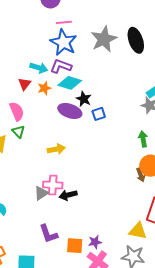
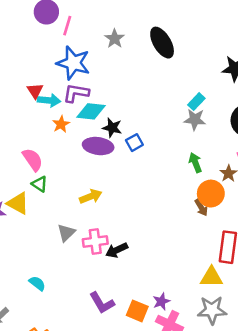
pink line: (64, 22) -> (67, 26), moved, turned -56
gray star: (104, 39) -> (115, 39), moved, size x0.6
red triangle: (25, 84) -> (35, 91), moved
gray triangle: (41, 193) -> (66, 233), moved
orange square: (75, 246) -> (137, 311), turned 30

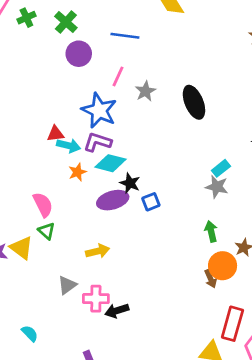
pink line: (67, 26) -> (118, 76), moved
red triangle: (35, 91) -> (55, 134), turned 48
purple ellipse: (98, 146) -> (113, 200), turned -32

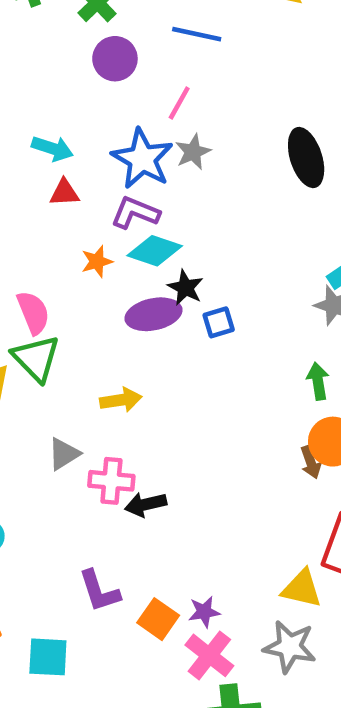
gray star: (145, 91) -> (193, 152), moved
cyan arrow: (69, 146) -> (52, 148), moved
green triangle: (47, 231) -> (36, 358), size x1.6

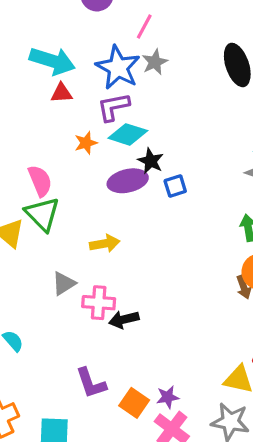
cyan arrow: (52, 148) -> (52, 61), size x1.5
purple L-shape: (135, 213) -> (113, 107), turned -32

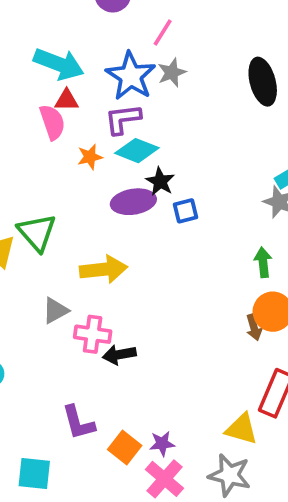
pink semicircle: (40, 181) -> (52, 122), moved
yellow arrow: (105, 244) -> (104, 269), size x1.4

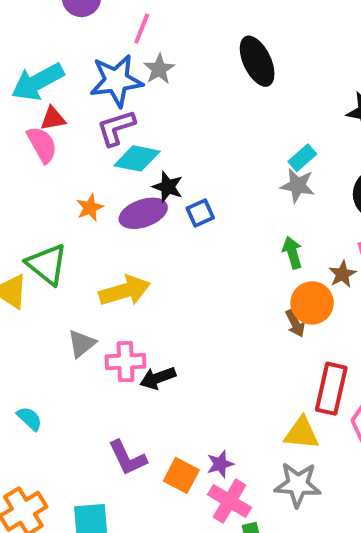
cyan arrow: (59, 64) -> (38, 82), turned 141
blue star: (131, 76) -> (116, 81), turned -30
orange star: (90, 157) -> (90, 208), moved

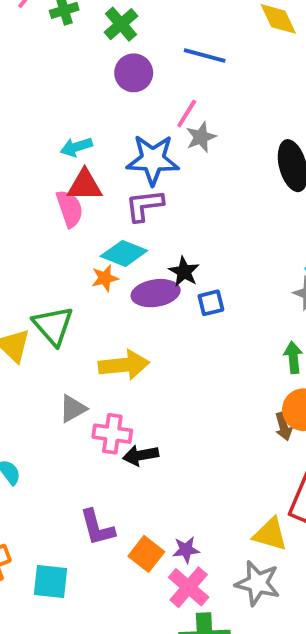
gray star: (159, 69) -> (201, 137), moved
cyan arrow: (38, 82) -> (76, 147), size x0.6
red triangle: (53, 119) -> (85, 185), size x1.4
cyan diamond: (137, 158) -> (124, 253), moved

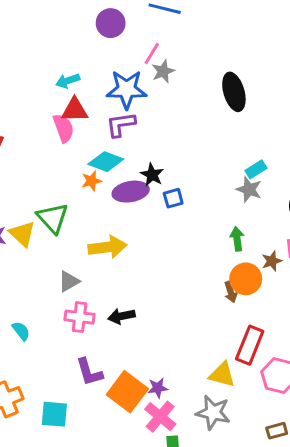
pink cross: (112, 434) -> (80, 317), moved
orange square: (146, 554) -> (127, 392), size x1.5

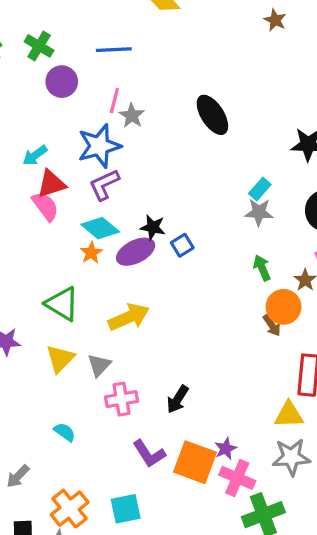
cyan diamond: (106, 162) -> (100, 228), turned 36
yellow triangle: (22, 234) -> (60, 359), moved, turned 48
black arrow: (122, 316) -> (178, 399), moved, turned -30

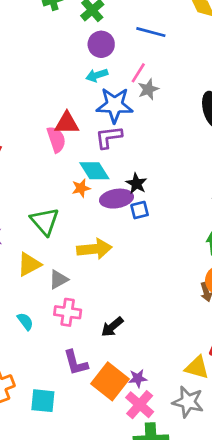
cyan arrow: (35, 155) -> (97, 75), moved
blue square: (182, 245) -> (140, 210), moved
cyan semicircle: (65, 432) -> (25, 321), moved

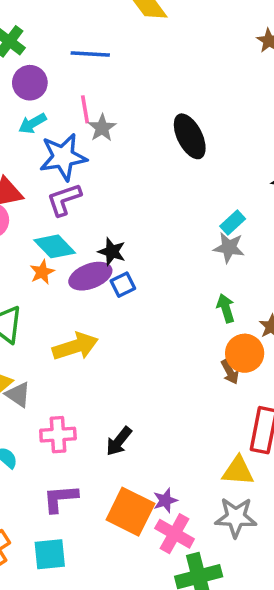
pink line: (138, 73) -> (85, 109), turned -30
gray triangle: (59, 279) -> (18, 395), moved, turned -45
purple L-shape: (76, 363) -> (60, 498), moved, turned 112

